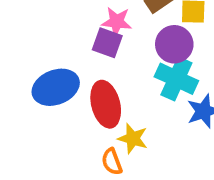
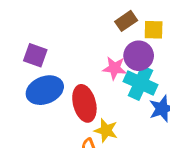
pink star: (117, 22) -> (114, 68), moved
purple square: (107, 43) -> (35, 55), moved

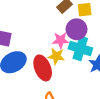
yellow star: (106, 131) -> (56, 56), moved

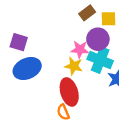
red ellipse: (43, 68) -> (69, 92), moved

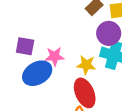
pink star: (80, 49) -> (55, 56), moved

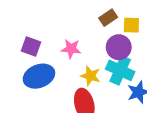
pink star: (55, 56) -> (71, 49), moved

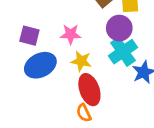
cyan cross: (120, 70) -> (123, 52), turned 36
yellow star: (91, 76) -> (81, 61), moved

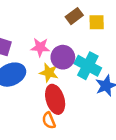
purple circle: (119, 28) -> (63, 57), moved
cyan cross: (123, 52) -> (88, 66), turned -30

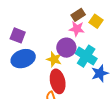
yellow square: (97, 22) -> (96, 21), turned 32
pink star: (40, 47) -> (77, 29), moved

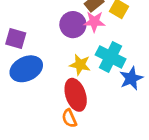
purple circle: (66, 48) -> (73, 25), moved
yellow star: (54, 59) -> (80, 65), moved

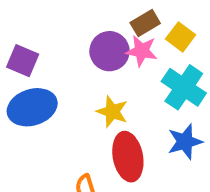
cyan cross: (111, 57) -> (184, 87), moved
red ellipse: (76, 95) -> (128, 157), moved

